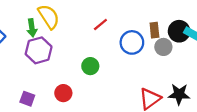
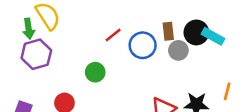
red line: (100, 24) -> (113, 35), moved

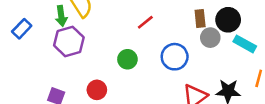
cyan rectangle: (213, 36) -> (245, 44), moved
blue circle: (143, 45) -> (175, 57), moved

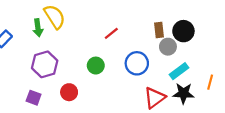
purple hexagon: (69, 41) -> (45, 64), moved
cyan rectangle: (245, 44) -> (179, 71), moved, turned -66

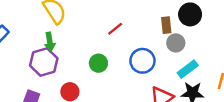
green arrow: (38, 28) -> (50, 42), moved
black circle: (183, 31) -> (190, 14), moved

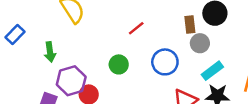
green arrow: (50, 42) -> (50, 52), moved
purple hexagon: (44, 62) -> (71, 81), moved

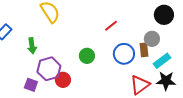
brown rectangle: (190, 24) -> (144, 50), moved
red line: (136, 28) -> (111, 26), moved

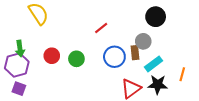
purple hexagon: (49, 69) -> (17, 65), moved
red circle: (63, 80) -> (52, 56), moved

